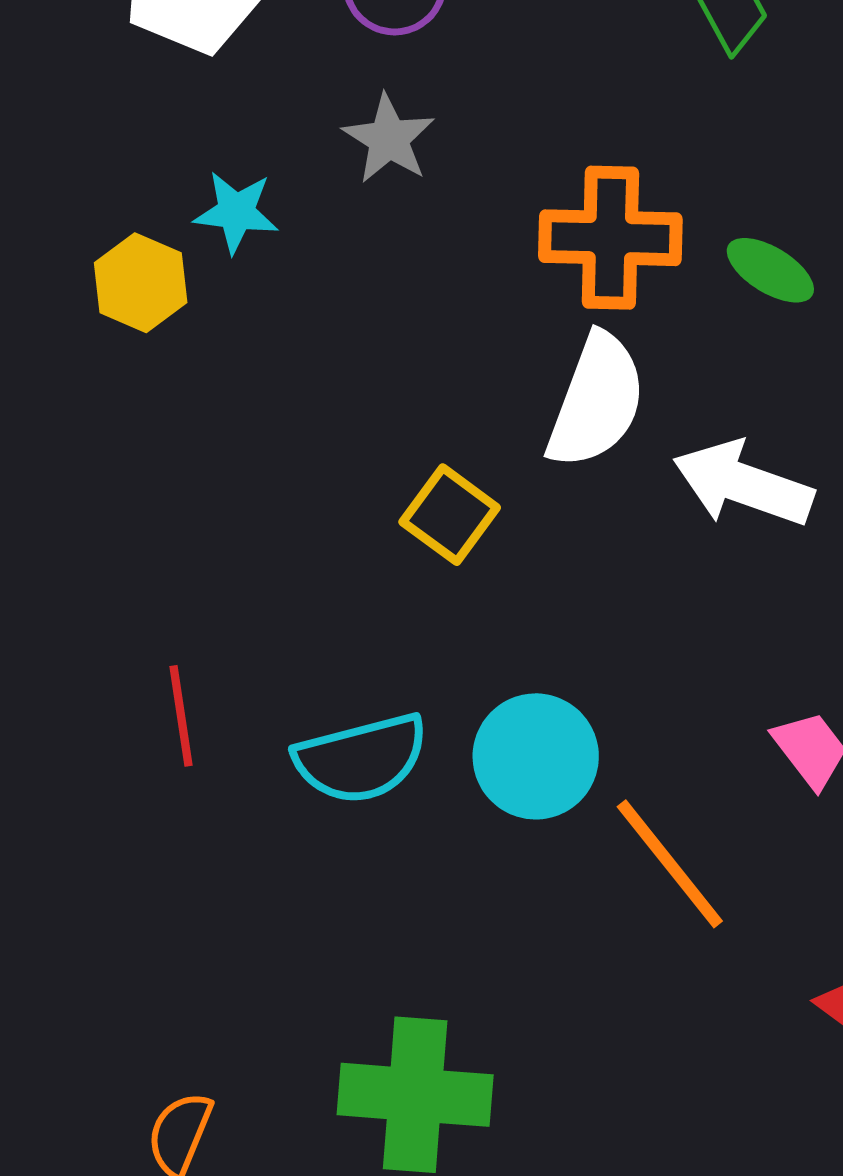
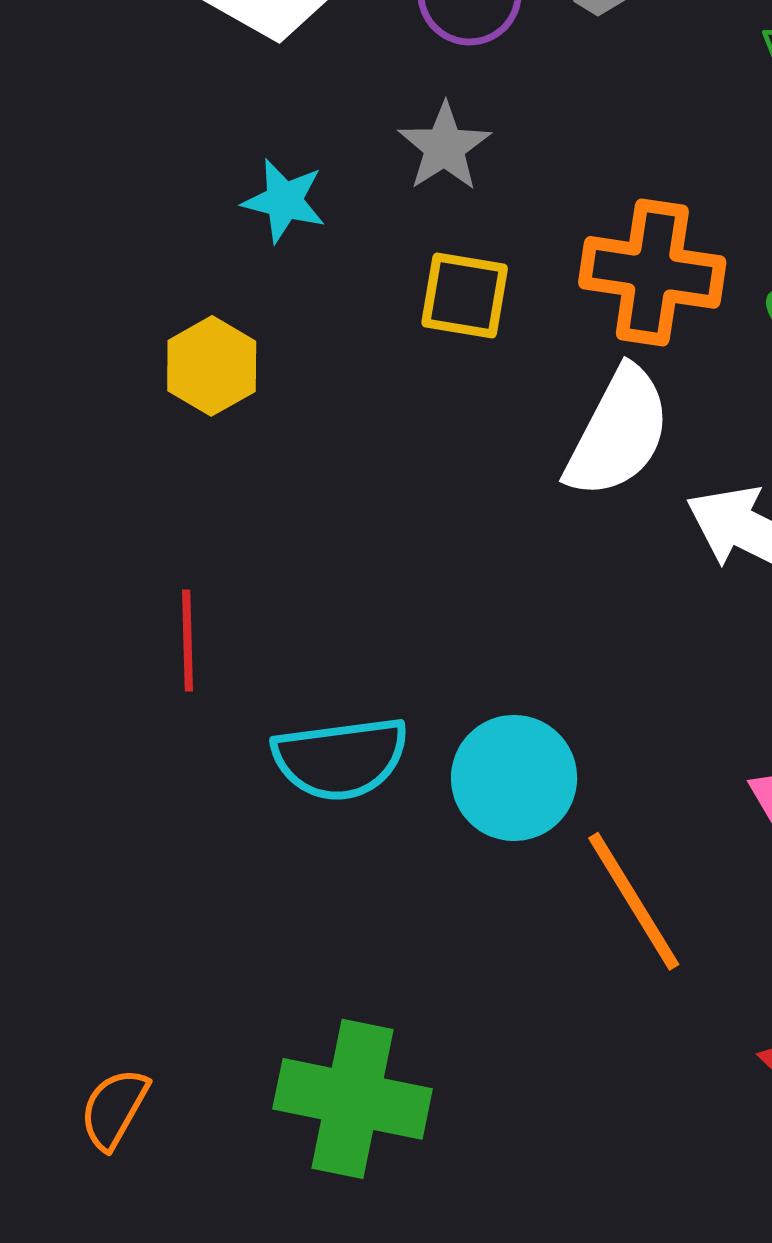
yellow hexagon: (141, 283) -> (212, 366), moved
yellow square: (450, 515) -> (465, 296), moved, turned -34
red line: (181, 716) -> (187, 640), moved

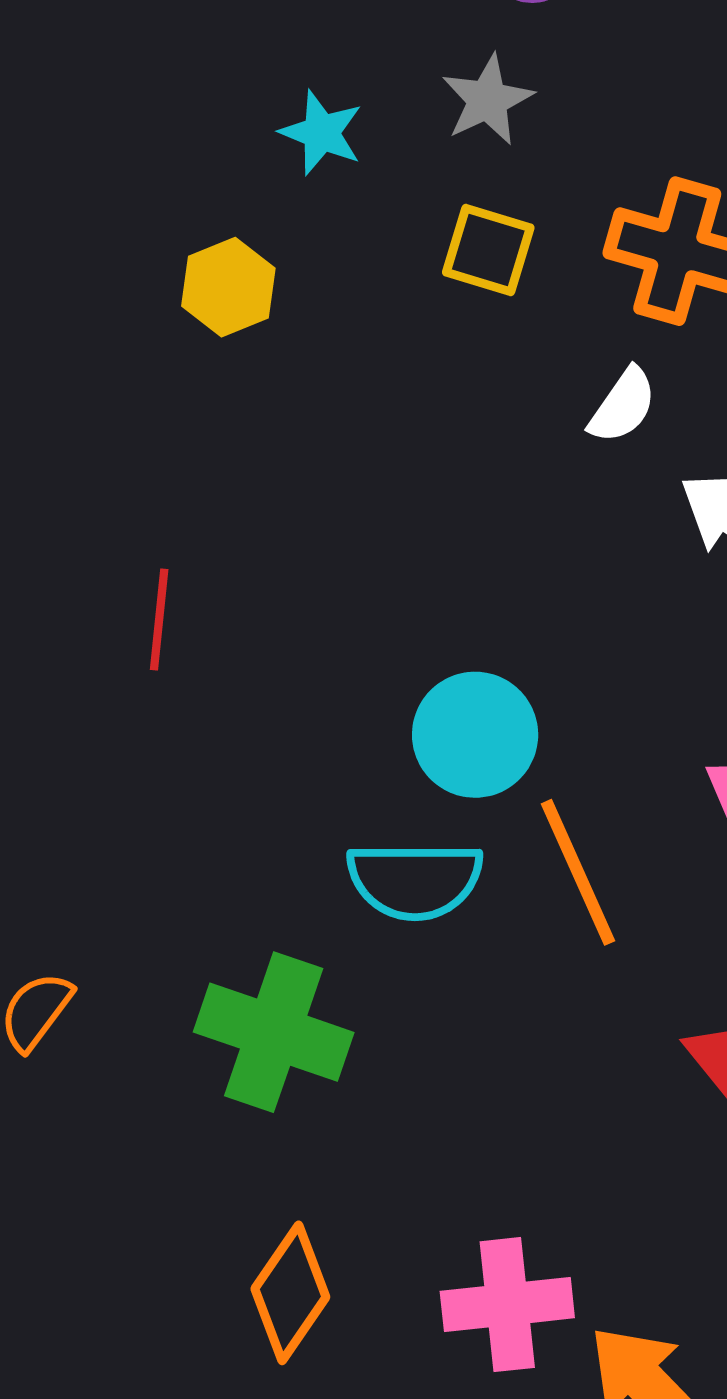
white semicircle: (618, 433) -> (623, 406), size x0.6
red line: (187, 640) -> (159, 619), moved
cyan semicircle: (340, 758) -> (415, 880), moved

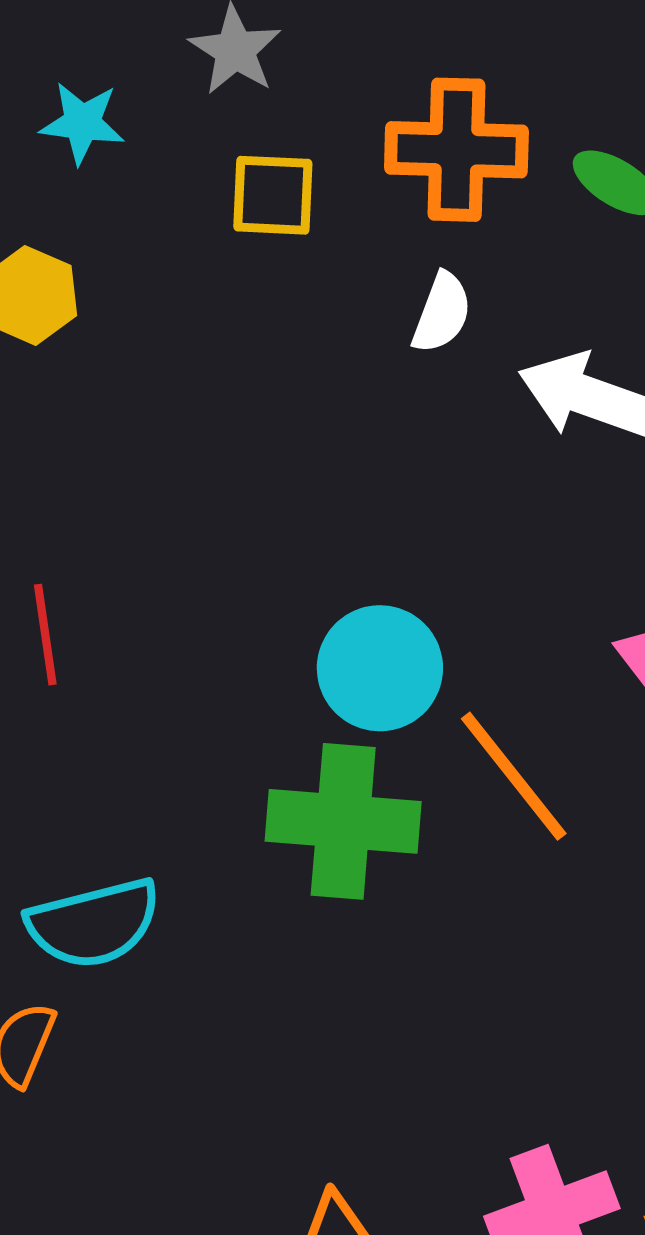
cyan semicircle: (415, 880) -> (94, 923), moved
green cross: (274, 1032) -> (343, 821), moved

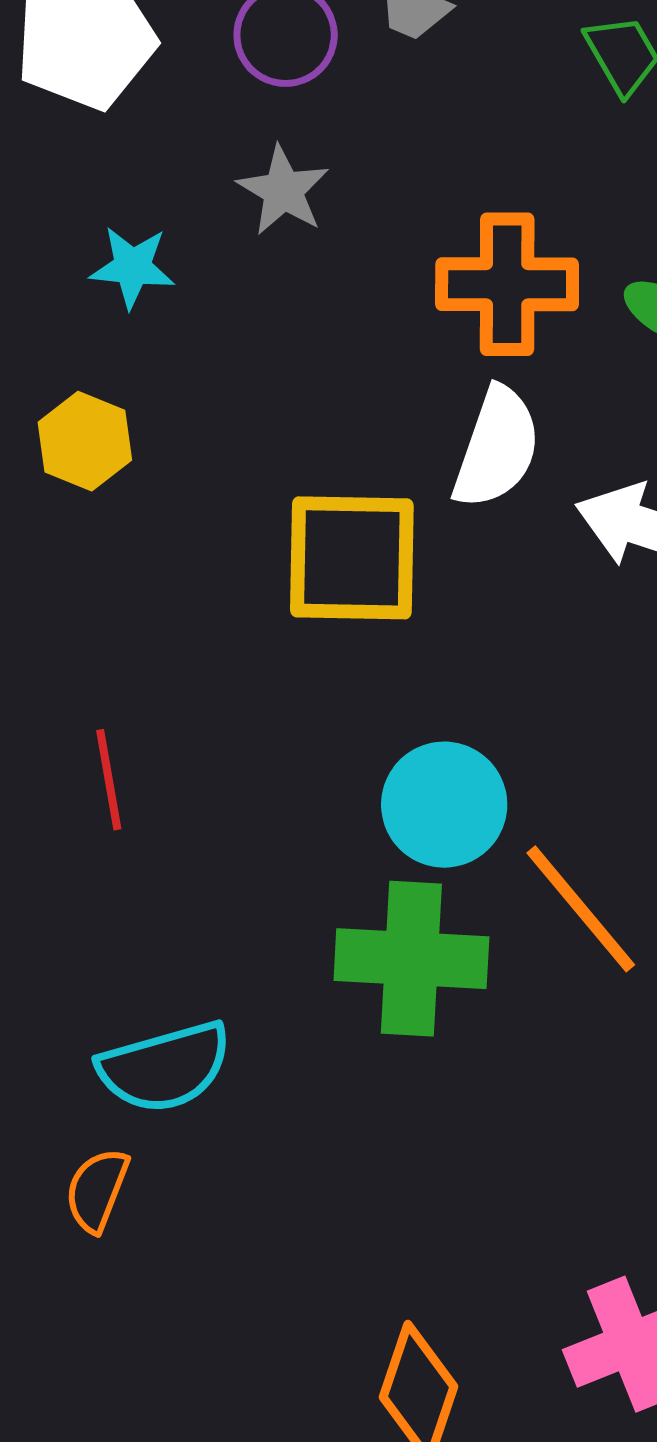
yellow square: (273, 195) -> (352, 558), moved, size x1.6
white semicircle: (442, 313) -> (497, 448), size x1.5

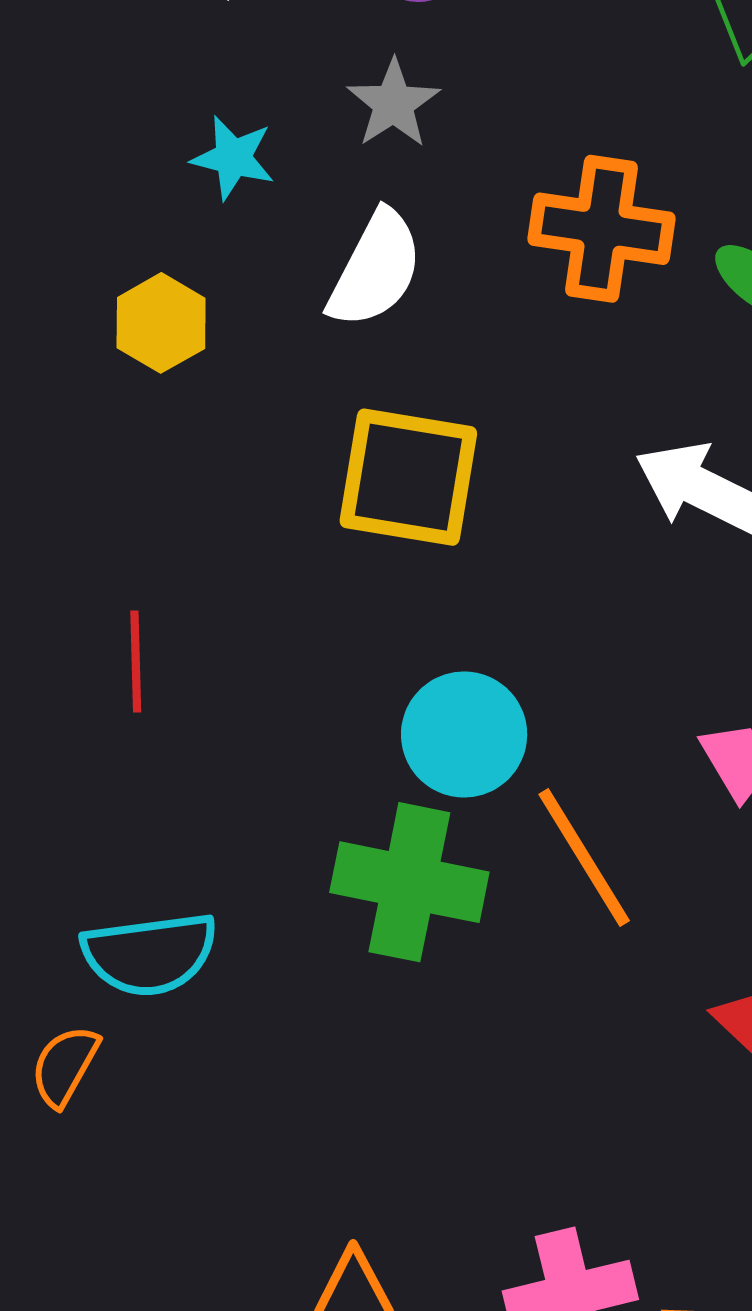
white semicircle: (497, 448) -> (375, 269), moved

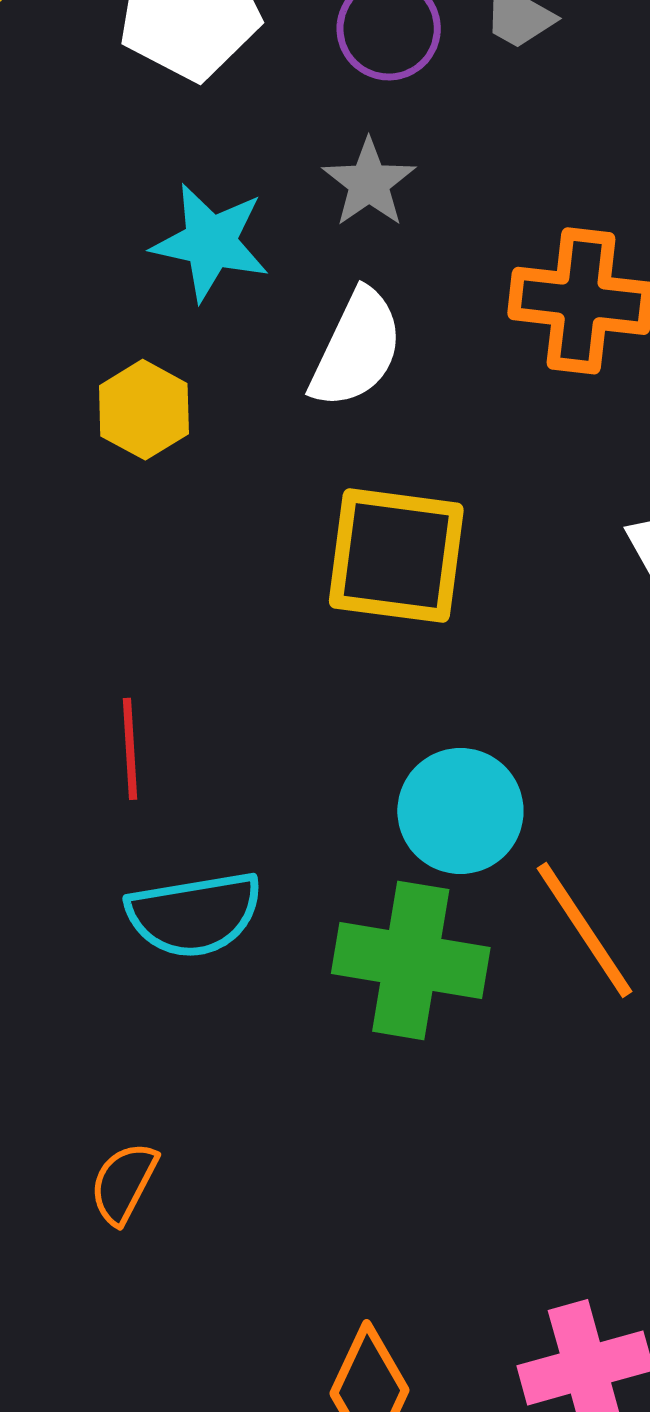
cyan star: (233, 158) -> (210, 242), size x1.4
cyan semicircle: (150, 954) -> (194, 914), moved
orange semicircle: (65, 1066) -> (124, 1183), moved

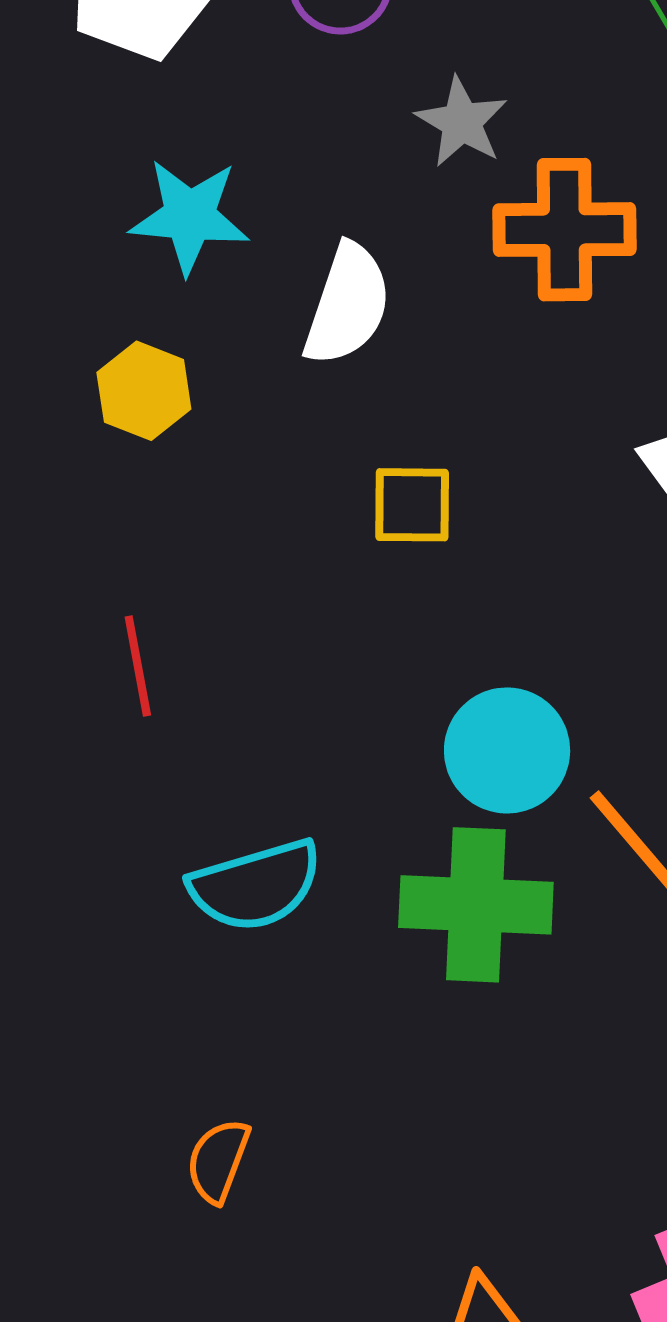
gray star: (369, 183) -> (462, 122), moved
yellow square: (396, 556) -> (412, 505), size x0.6
red line: (130, 749) -> (138, 666), moved

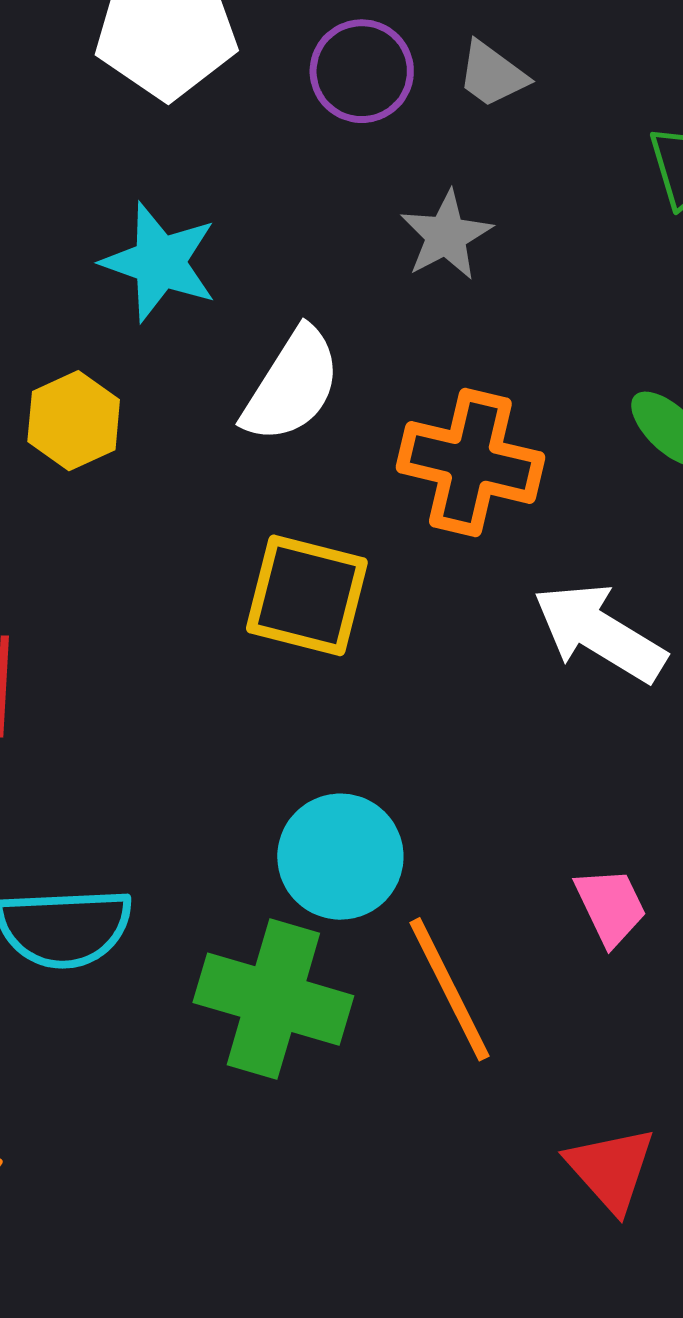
orange cross: (564, 230) -> (470, 462), moved
yellow square: (412, 505) -> (307, 595), size x1.4

